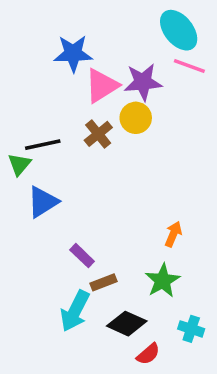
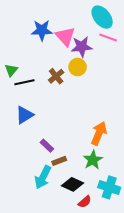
pink triangle: (102, 86) -> (65, 36), moved, turned -40
green triangle: (19, 164) -> (11, 70), moved
orange arrow: (173, 234) -> (99, 133), size x1.6
cyan cross: (191, 329) -> (109, 187), size x1.5

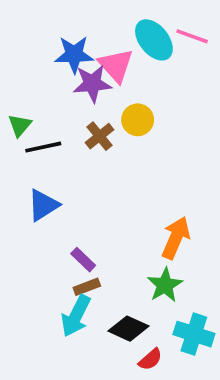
cyan ellipse: (102, 17) -> (154, 40), moved
pink line: (108, 37) -> (192, 36), moved
purple star: (82, 47) -> (92, 83), moved
brown rectangle: (59, 161) -> (87, 287), moved

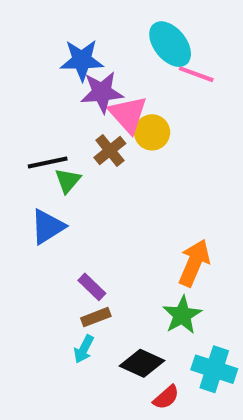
pink line: (192, 36) -> (196, 74), moved
pink triangle: (116, 65) -> (128, 114), moved
green triangle: (20, 125) -> (68, 181), moved
cyan arrow: (76, 316) -> (84, 349), size x0.6

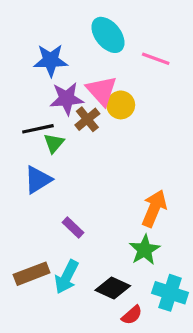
cyan ellipse: (170, 44) -> (108, 35), moved
blue star: (82, 60) -> (51, 60), moved
purple star: (102, 92) -> (67, 99), moved
brown rectangle: (96, 317) -> (32, 274), moved, size x1.5
cyan arrow: (84, 349) -> (67, 277), size x1.5

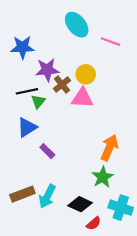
blue star: (51, 60) -> (22, 47), moved
pink triangle: (102, 91) -> (82, 98), moved, turned -45
purple rectangle: (73, 228) -> (47, 151), moved

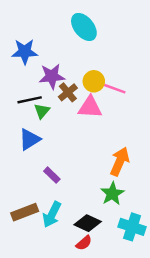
pink line: (111, 42) -> (115, 89), moved
purple rectangle: (47, 151) -> (52, 175), moved
red semicircle: (94, 223) -> (84, 243), moved

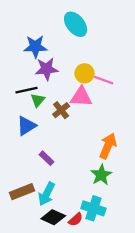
blue star: (25, 52) -> (35, 47), moved
brown cross: (68, 92) -> (61, 110), moved
black diamond: (88, 223) -> (53, 217), moved
cyan cross: (132, 227) -> (93, 208), moved

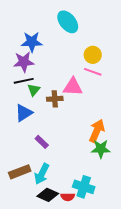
purple star: (47, 69) -> (24, 62), moved
yellow circle: (84, 73) -> (93, 55), moved
brown cross: (61, 110) -> (55, 99), turned 35
green star: (101, 175) -> (101, 149), moved, turned 30
red semicircle: (76, 220) -> (68, 197), turned 40

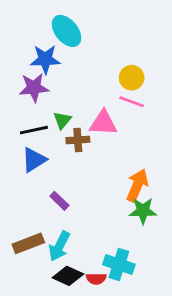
cyan ellipse: (68, 22) -> (66, 31), moved
black line: (24, 81) -> (34, 130), moved
green triangle: (34, 90) -> (62, 120), moved

